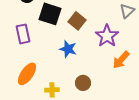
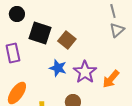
purple star: (107, 36) -> (85, 72), moved

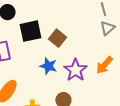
black square: (40, 33) -> (30, 31), turned -30
orange arrow: (111, 79) -> (104, 65), moved

